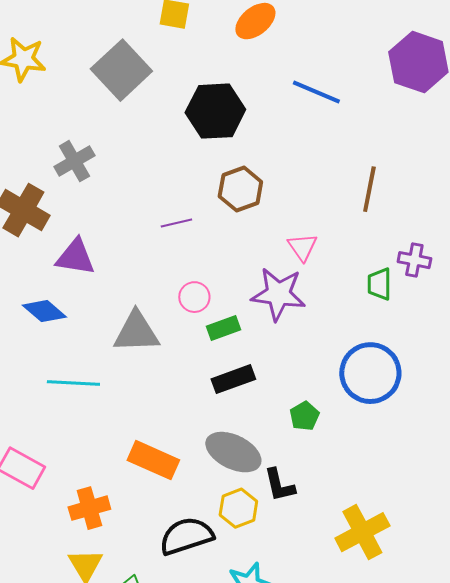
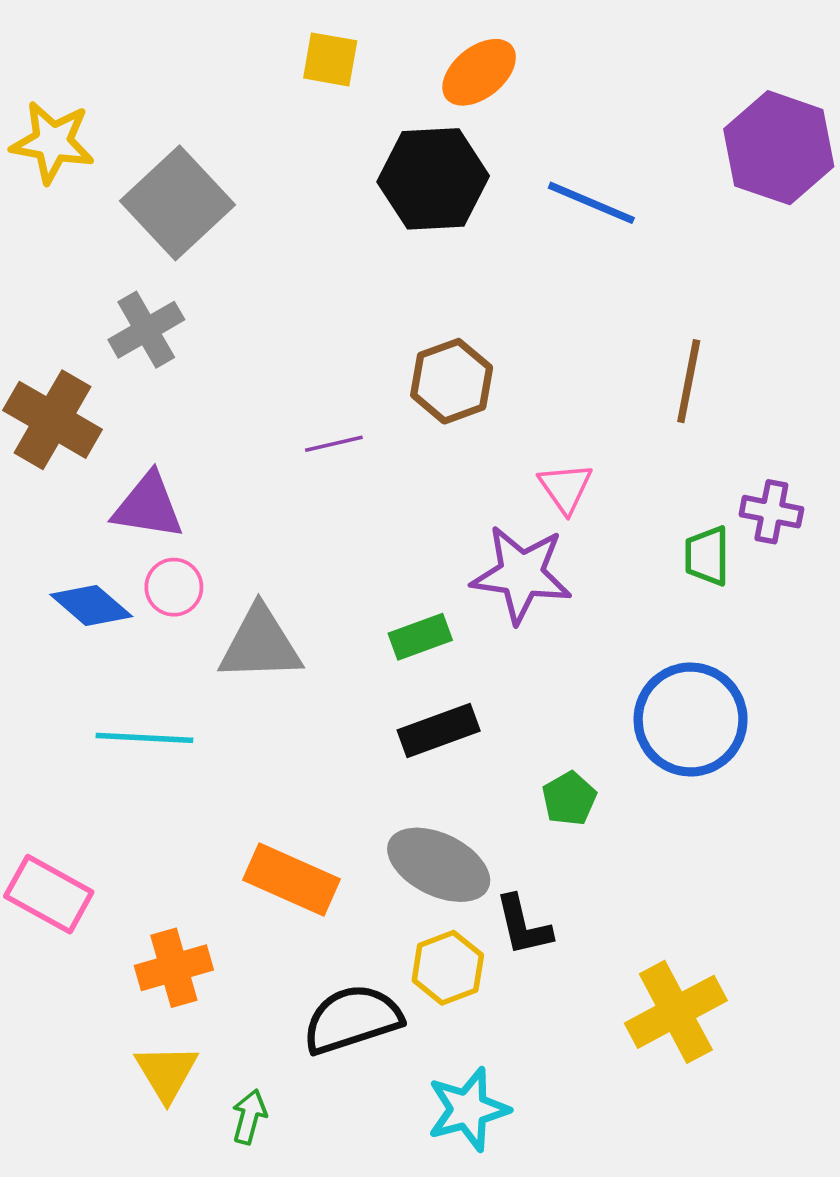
gray square: (121, 70) -> (178, 203), moved
black hexagon: (215, 111) -> (433, 179), moved
pink circle: (194, 297) -> (174, 587), moved

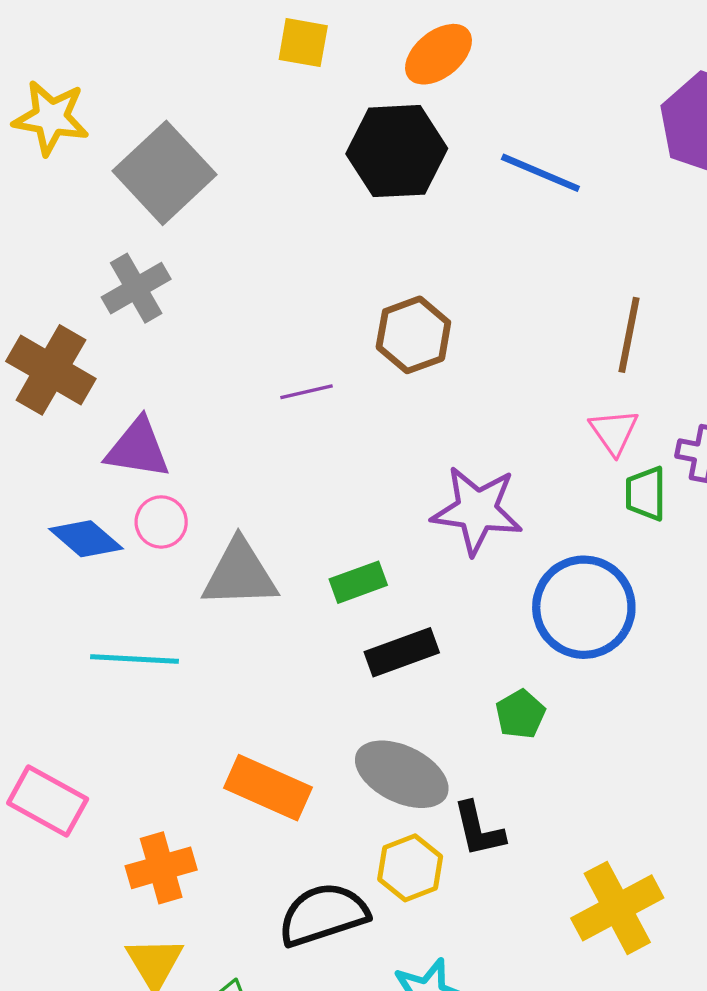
pink triangle: (566, 488) -> (614, 432), moved
green rectangle: (420, 637) -> (358, 582), moved
blue circle: (691, 720) -> (584, 607), moved

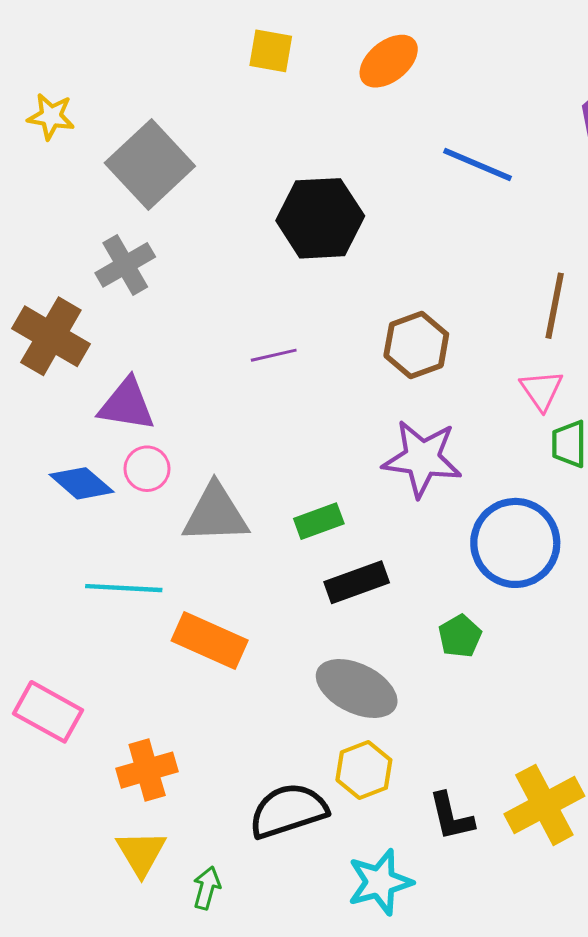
yellow star: (51, 118) -> (51, 116), size x0.7
black hexagon: (397, 151) -> (320, 218), moved
brown hexagon: (413, 335) -> (416, 345), moved
orange rectangle: (268, 788) -> (210, 640), moved
black L-shape: (479, 829) -> (451, 817), moved

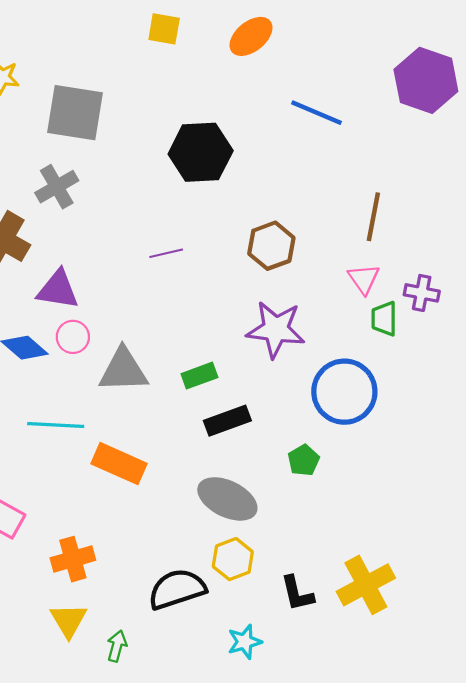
gray square: (150, 164) -> (75, 113), turned -38
cyan star: (380, 882) -> (245, 642), size x0.7

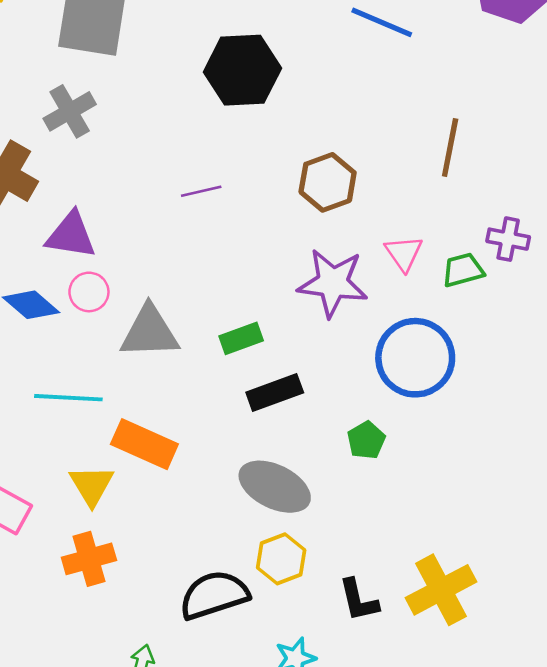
pink triangle: (364, 279) -> (404, 253), moved
green trapezoid: (384, 319) -> (463, 270), turned 75
yellow triangle: (69, 620) -> (92, 485), moved

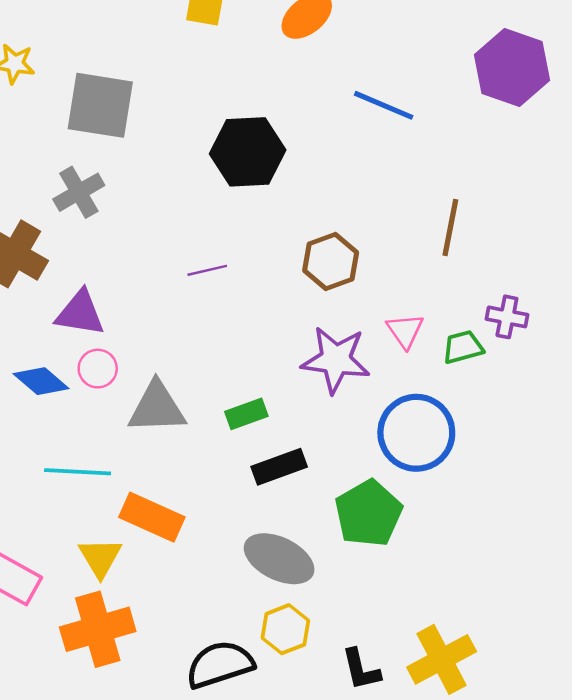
green pentagon: (366, 440) -> (368, 513), size x1.8
orange cross: (89, 559) -> (98, 629), size x1.4

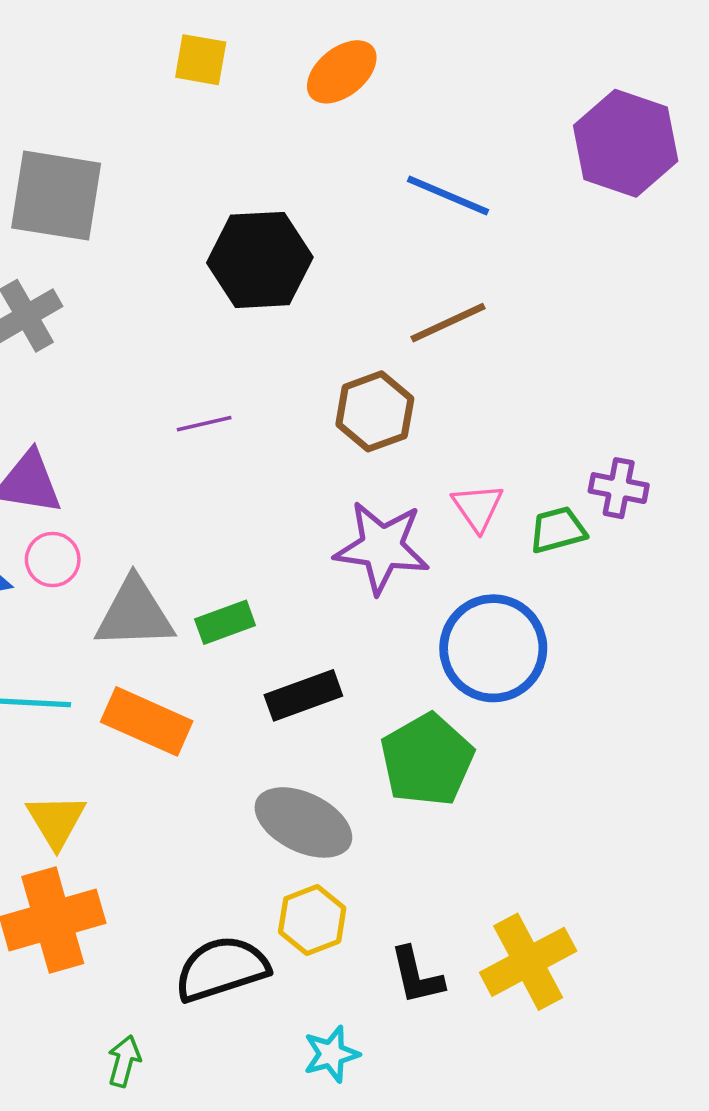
brown line: (450, 227) -> (448, 323), moved, turned 54
green rectangle: (246, 414) -> (225, 622), moved
orange rectangle: (152, 517) -> (147, 721), moved

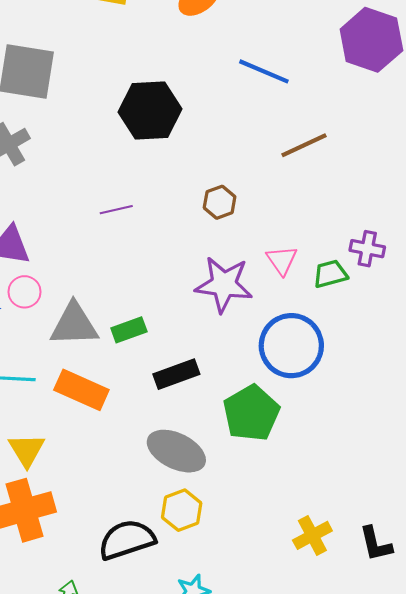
brown line: (448, 323) -> (304, 145), moved
brown hexagon: (375, 411) -> (220, 202), size x0.7
yellow cross: (528, 962) -> (312, 535), size x0.7
black L-shape: (417, 976) -> (376, 544), moved

